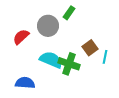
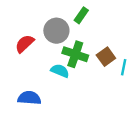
cyan semicircle: (51, 60) -> (60, 71), size x0.7
green cross: (69, 64) -> (75, 54), moved

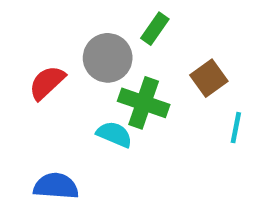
brown square: (106, 57) -> (209, 78), moved

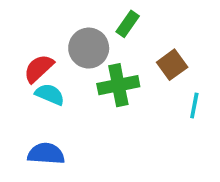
green cross: (144, 103) -> (118, 85), turned -30
cyan semicircle: (114, 134) -> (50, 94), moved

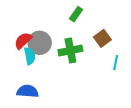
gray circle: (89, 48) -> (40, 43), moved
cyan semicircle: (50, 94) -> (30, 56), turned 56

